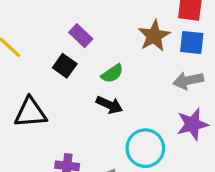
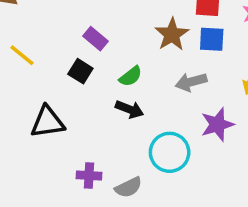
gray arrow: (188, 81) -> (191, 82), moved

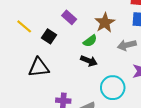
brown star: (172, 34) -> (105, 23), moved
black square: (80, 71) -> (49, 36), moved

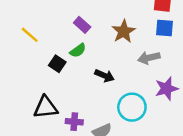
black square: (49, 36) -> (57, 64), moved
green semicircle: (90, 41) -> (78, 50), moved
black triangle: (39, 67) -> (46, 107), moved

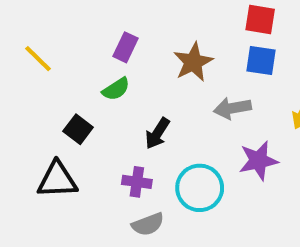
purple rectangle: (82, 25) -> (125, 47), turned 70
black square: (57, 64) -> (78, 129), moved
black arrow: (105, 76) -> (157, 133), turned 96
purple cross: (74, 122) -> (137, 182), moved

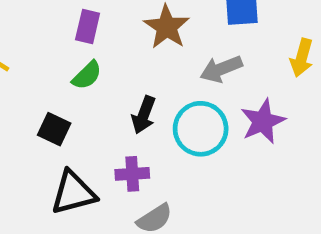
black triangle: (57, 180) -> (73, 193), moved
cyan circle: (200, 188) -> (201, 129), moved

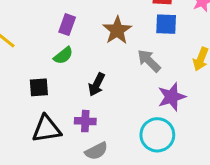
gray arrow: (221, 69) -> (149, 61), turned 60
black square: (54, 129) -> (39, 87), turned -36
cyan circle: (201, 129) -> (157, 135), moved

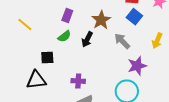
blue square: (166, 24) -> (134, 17), turned 35
black arrow: (97, 84) -> (87, 39), moved
black triangle: (47, 129) -> (36, 80), moved

